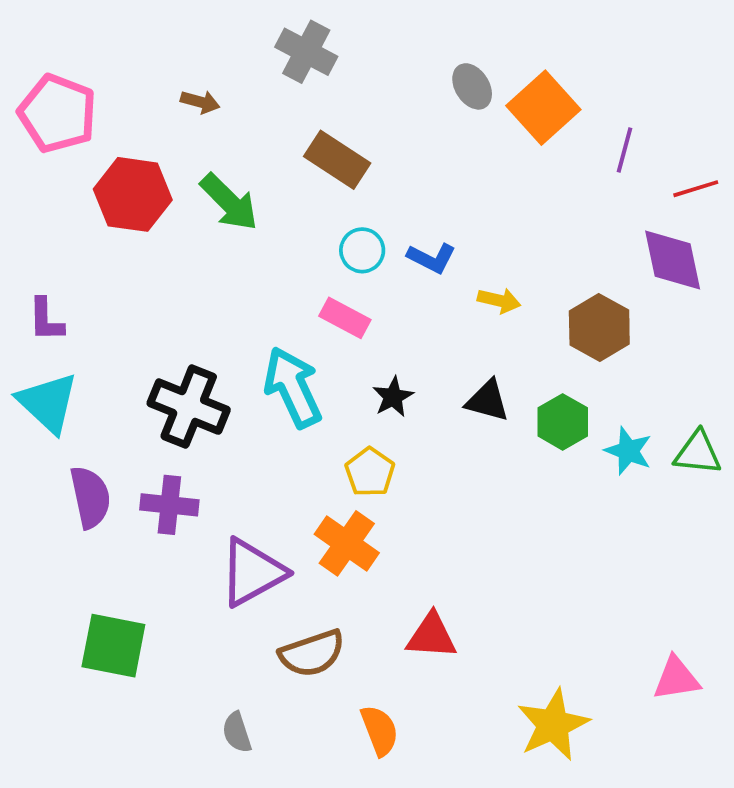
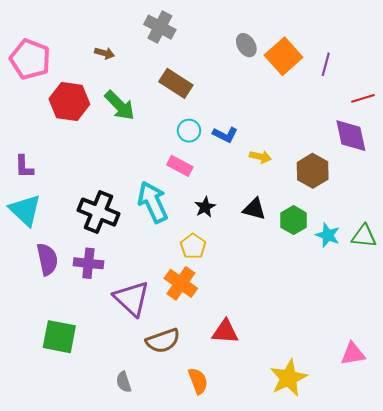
purple line: (624, 150) -> (326, 64), moved
purple triangle: (252, 572) -> (132, 298), turned -48

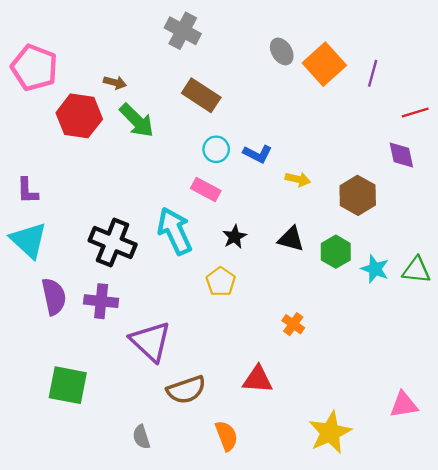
brown arrow: (105, 53) -> (115, 83), moved
purple diamond: (351, 136) -> (401, 155), size x0.7
orange cross: (181, 283) -> (293, 324), moved, size x0.6

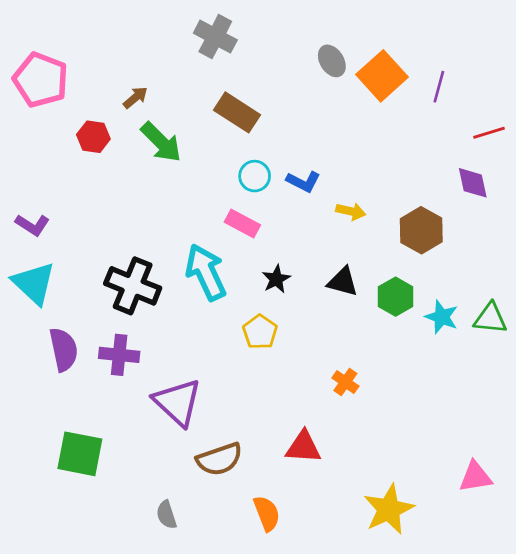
brown arrow: (115, 83) -> (135, 98), turned -55
red hexagon: (79, 116) -> (93, 137), size x0.6
purple L-shape: (27, 191) -> (32, 225), turned -56

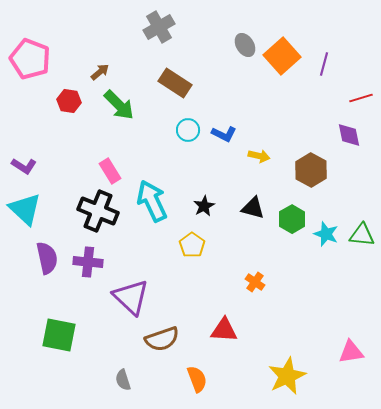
gray cross: (215, 37) -> (159, 27), turned 32
pink rectangle: (242, 223) -> (110, 171), moved, turned 30

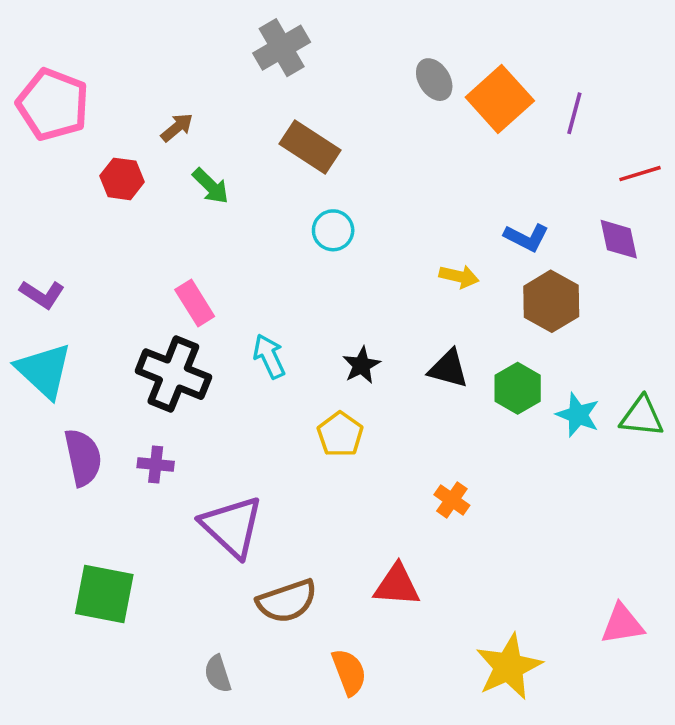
green arrow: (119, 105) -> (211, 186), size x0.7
blue L-shape: (224, 134) -> (526, 237), moved
cyan arrow: (152, 201) -> (269, 356), size x0.6
purple cross: (88, 262) -> (156, 465), size x0.7

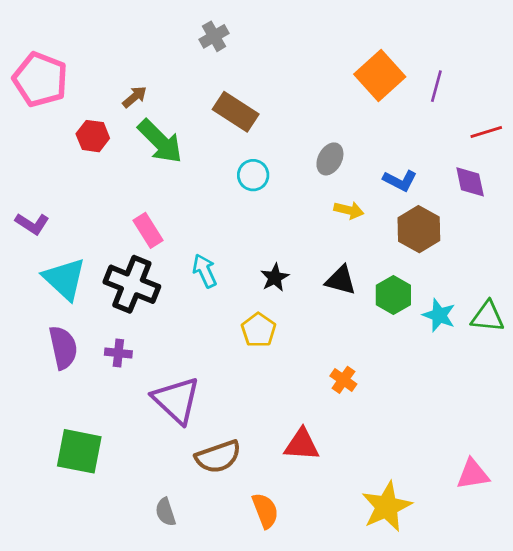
gray cross: (282, 48) -> (214, 36), size x0.7
gray ellipse: (434, 80) -> (330, 159), moved, turned 60
green arrow: (211, 186) -> (160, 141), size x1.6
cyan triangle: (44, 370) -> (64, 279), moved

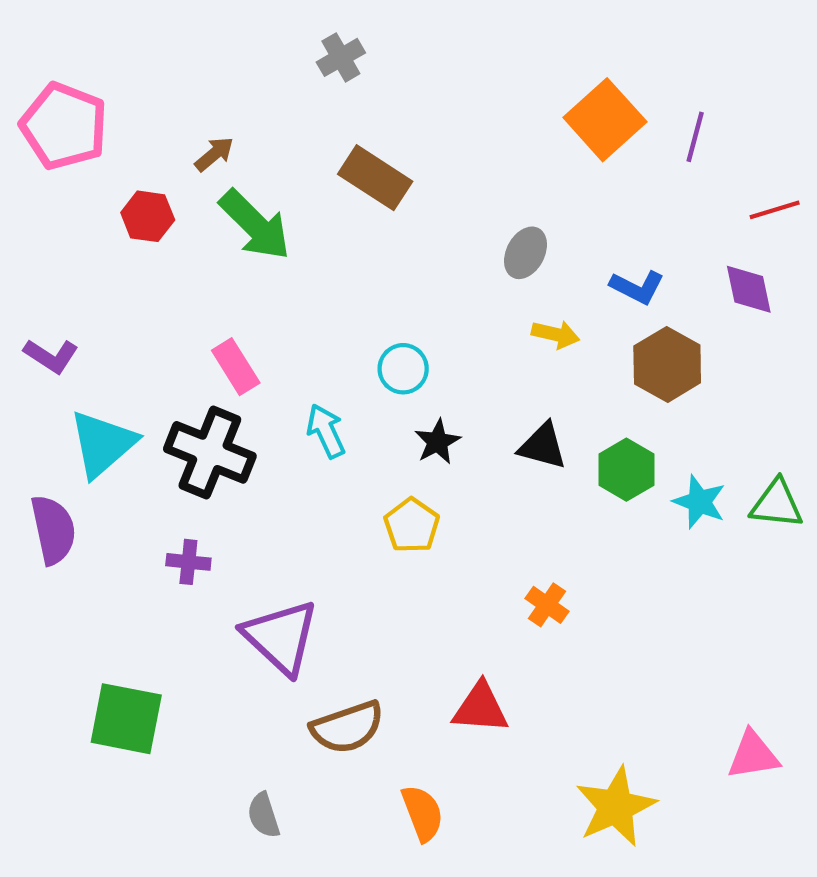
cyan circle: (253, 175) -> (403, 369), moved
cyan triangle: (64, 279) -> (103, 444), turned 36
purple semicircle: (63, 348) -> (53, 530), moved

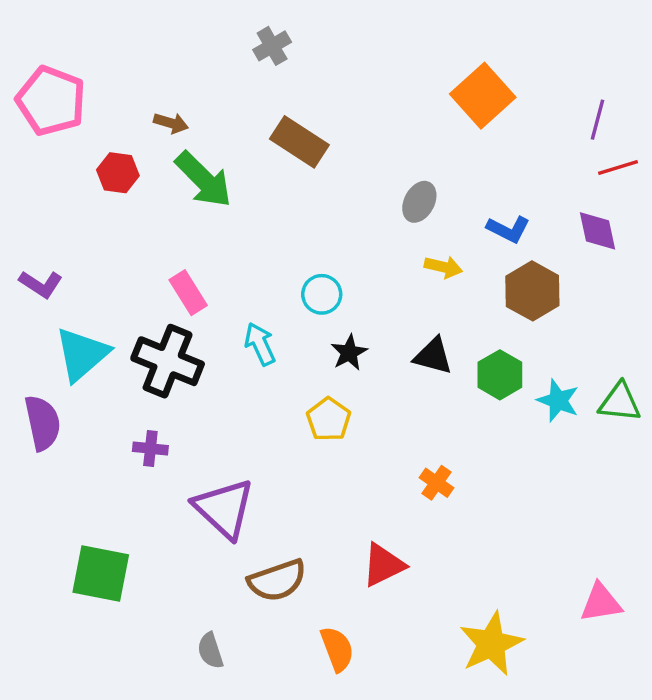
purple line: (695, 137) -> (598, 120), moved
brown arrow: (214, 154) -> (171, 123), turned 56
red triangle: (480, 708) -> (383, 565), turned -30

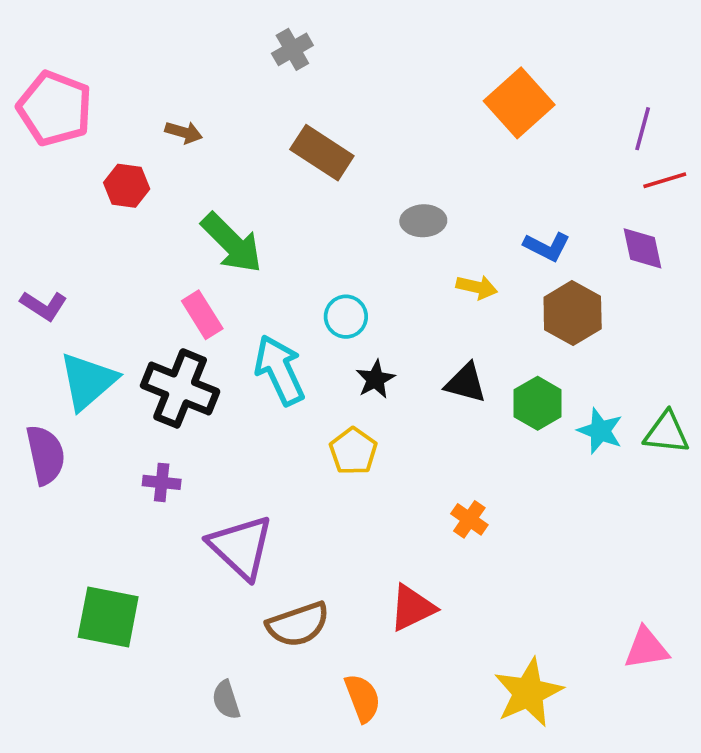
green arrow: (204, 180) -> (232, 243), moved
gray ellipse: (419, 202) -> (423, 221), moved, turned 60
cyan arrow: (260, 344) -> (280, 370), size x1.5

